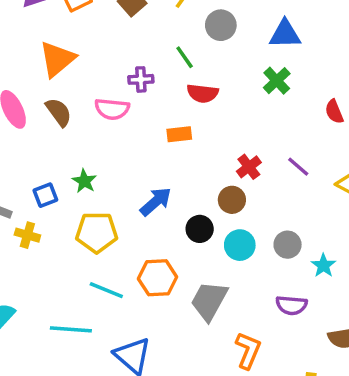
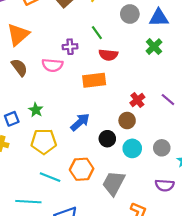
gray circle: (221, 25) -> (130, 14), moved
orange rectangle: (179, 134) -> (94, 80), size x1.5

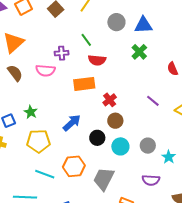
red cross: (137, 100) -> (110, 100), moved

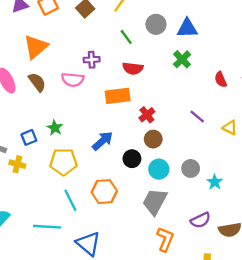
green line: (86, 40) -> (126, 37), moved
cyan line: (45, 174) -> (70, 200), turned 42
gray trapezoid: (104, 179) -> (155, 201), moved
purple semicircle: (151, 180) -> (200, 220), moved, turned -30

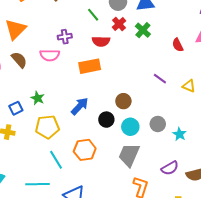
red cross: (147, 115) -> (119, 24), moved

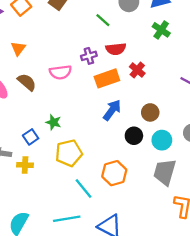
red cross: (119, 24) -> (137, 70), moved
orange triangle: (16, 29) -> (18, 48), size x0.6
purple cross: (65, 37) -> (89, 56), moved
blue arrow: (80, 106) -> (112, 110), moved

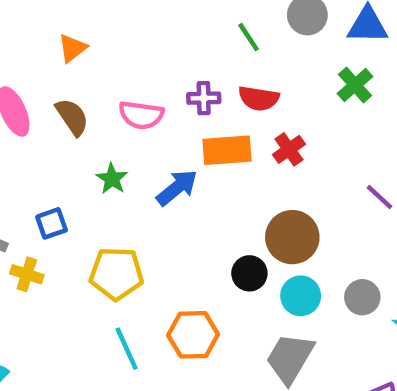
blue arrow: (112, 110) -> (177, 188), moved
brown circle: (150, 112) -> (292, 237), size x1.5
green star: (53, 122) -> (112, 179), moved

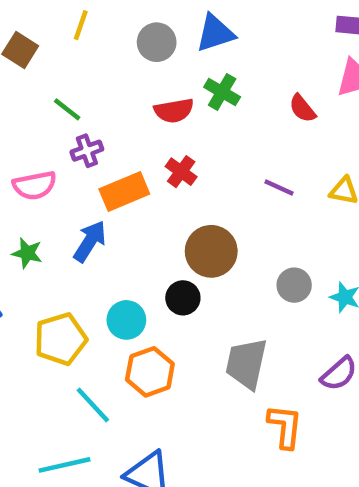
green line: (249, 37) -> (67, 109), moved
red semicircle: (259, 98) -> (174, 111), moved
cyan circle: (301, 296) -> (126, 320), moved

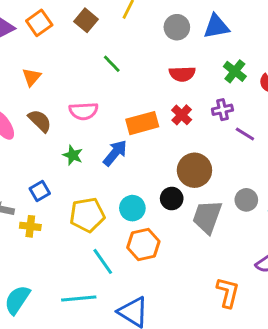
green cross: (222, 92) -> (235, 71), moved
purple cross: (87, 151) -> (222, 110), moved
gray trapezoid: (246, 364) -> (207, 217), moved

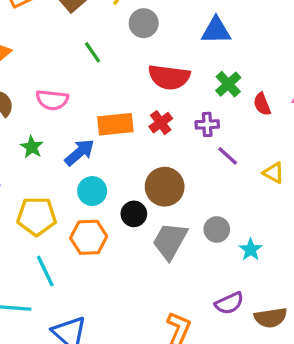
gray circle: (177, 27) -> (144, 23), moved
red semicircle: (182, 74) -> (169, 77), size x1.4
cyan circle: (132, 208) -> (92, 191), moved
orange hexagon: (143, 244) -> (89, 237), moved

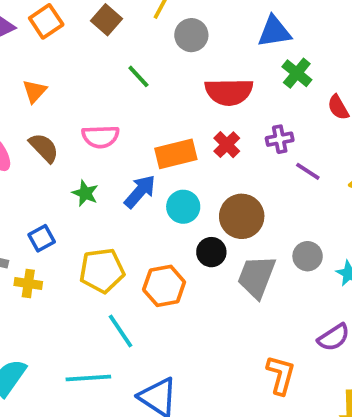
green cross: (228, 84) -> (297, 73), moved
cyan circle: (92, 191) -> (183, 207), moved

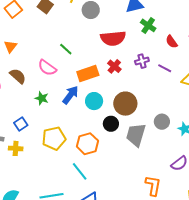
green line: (138, 76) -> (66, 49), moved
pink semicircle: (100, 137) -> (47, 68), turned 42
purple line: (308, 171) -> (165, 68), moved
cyan line: (121, 331) -> (80, 171), moved

